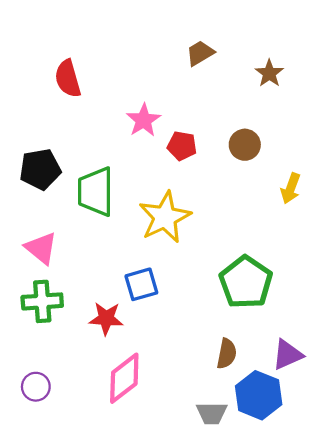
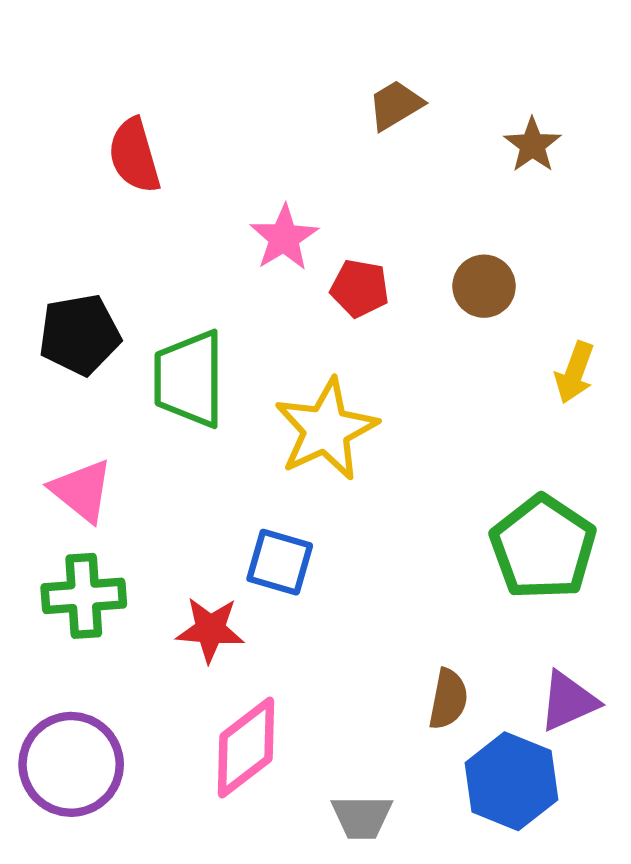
green pentagon: (246, 282) -> (543, 547), moved
blue square: (141, 284) -> (280, 562), turned 32
purple circle: (36, 387) -> (71, 764), size x1.8
gray trapezoid: (212, 413) -> (362, 817), moved

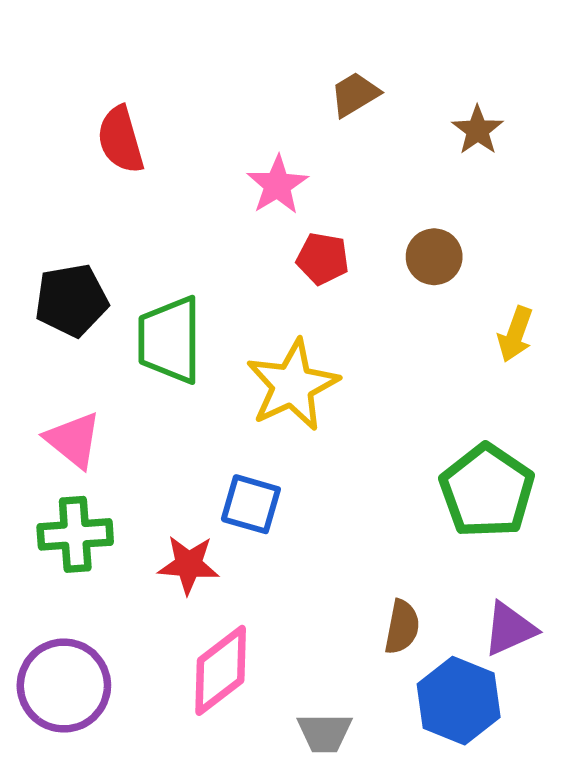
pink star: (284, 238) -> (277, 185), moved

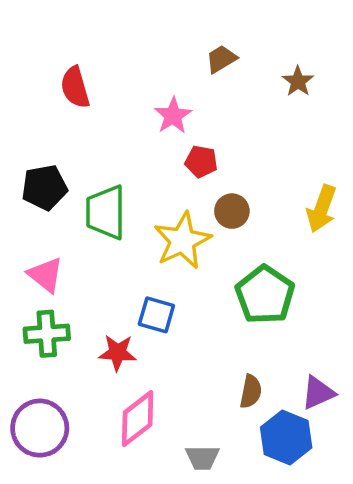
brown circle: (434, 257) -> (232, 211), moved
yellow arrow: (515, 334) -> (322, 209), size x1.4
green pentagon: (487, 491) -> (265, 295), moved

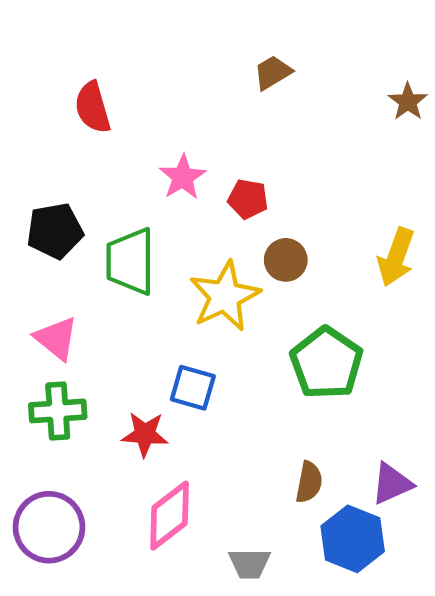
brown star: (298, 81) -> (408, 102), moved
pink star: (173, 116) -> (183, 177), moved

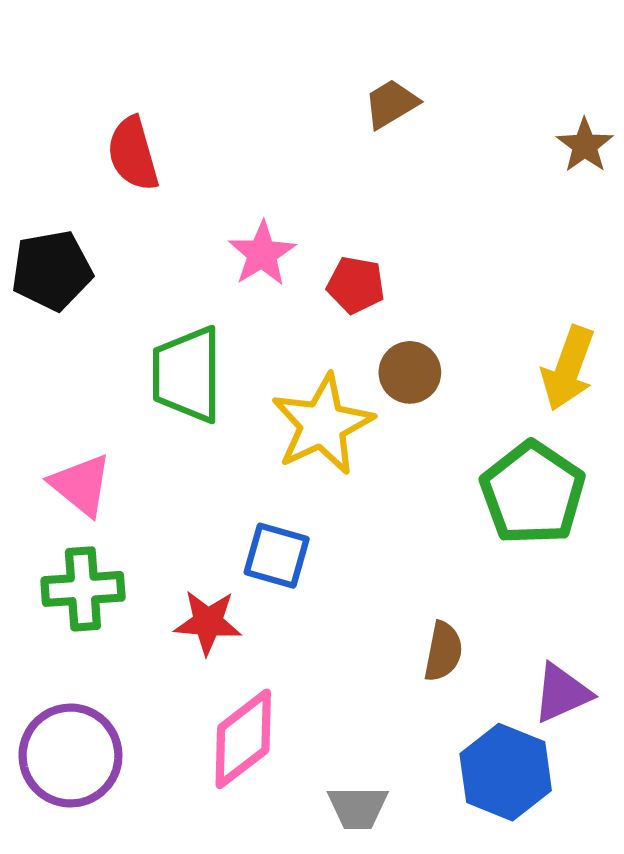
black pentagon: (55, 231) -> (52, 270), moved
green pentagon: (326, 363) -> (533, 493), moved
brown semicircle: (309, 482) -> (443, 651), moved

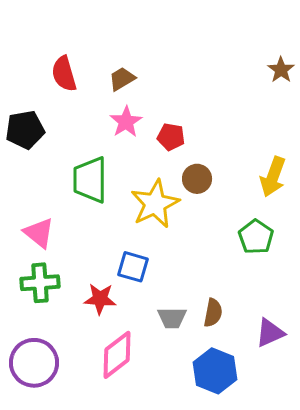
brown trapezoid: (391, 104) -> (122, 79), moved
green pentagon: (533, 493) -> (256, 237), size x0.7
blue hexagon: (506, 772) -> (215, 371), moved
gray trapezoid: (358, 808) -> (172, 318), moved

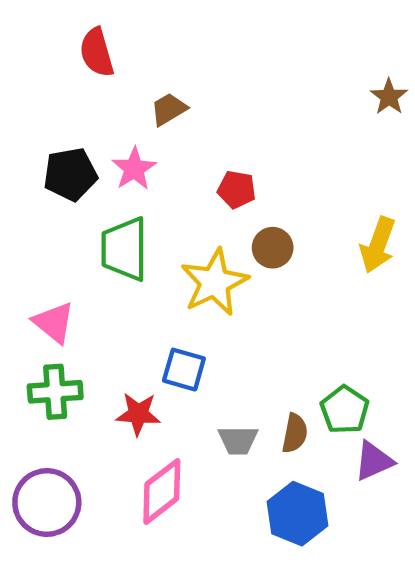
red semicircle: (64, 74) -> (97, 52), moved
pink star: (126, 122) -> (134, 169), moved
black pentagon: (25, 130) -> (70, 174), moved
green pentagon: (256, 237) -> (345, 410), moved

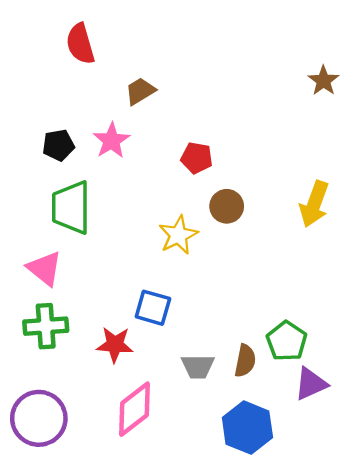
black pentagon: (70, 174) -> (58, 145), size x0.7
green trapezoid: (124, 249) -> (71, 207), moved
yellow star: (214, 282) -> (178, 235), size x0.7

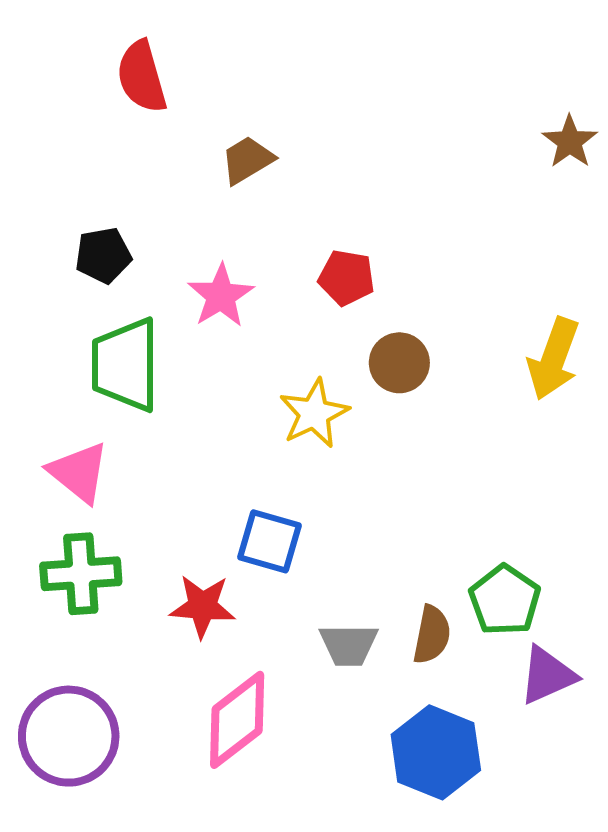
pink star: (111, 141) -> (221, 296), moved

